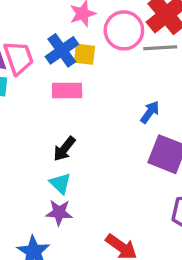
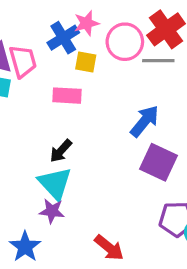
blue cross: (62, 50) -> (63, 38), moved
blue arrow: (150, 112) -> (145, 121), size x1.5
cyan triangle: (60, 183) -> (55, 183), size x1.6

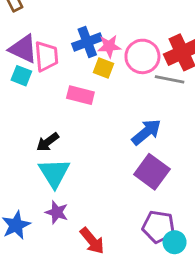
pink star: (87, 23) -> (109, 46), moved
black arrow: (61, 151) -> (48, 142), moved
purple star: (52, 211) -> (57, 212), moved

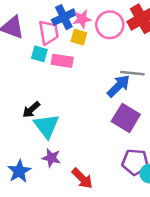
pink trapezoid: (46, 56) -> (49, 32), moved
cyan square: (21, 76) -> (39, 54), moved
gray line: (170, 79) -> (132, 73), moved
black arrow: (48, 142) -> (31, 110), moved

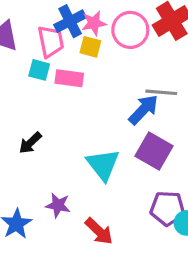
cyan triangle: (46, 126) -> (103, 165), moved

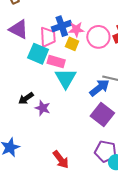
cyan square: (39, 70) -> (38, 54), size x1.5
cyan triangle: (103, 165) -> (66, 78), moved
purple star: (58, 205) -> (43, 108), moved

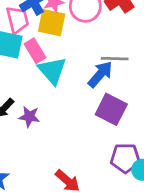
yellow square: (72, 44) -> (52, 23), size x1.5
pink rectangle: (56, 62) -> (35, 51), turned 54

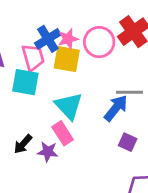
pink rectangle: (35, 51) -> (63, 133), moved
purple square: (111, 109) -> (128, 142), size x0.6

